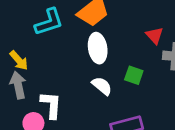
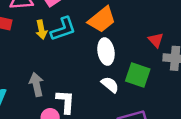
yellow arrow: (19, 60) -> (41, 30), moved, turned 30
green square: (134, 75) -> (138, 75), size x1.5

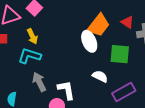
orange trapezoid: (102, 20) -> (99, 25), moved
cyan L-shape: (63, 29) -> (29, 56), moved, turned -130
white semicircle: (110, 85) -> (100, 76), moved

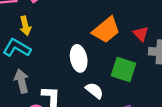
white ellipse: (89, 41) -> (79, 58), moved

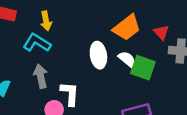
white semicircle: (94, 91) -> (127, 59), moved

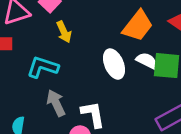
yellow arrow: (46, 21) -> (64, 32), moved

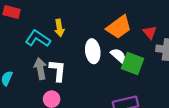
yellow arrow: (64, 32) -> (59, 28), moved
white L-shape: (93, 114) -> (58, 70), moved

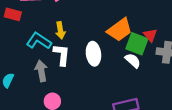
white semicircle: (118, 56) -> (133, 61), moved
green square: (132, 63) -> (137, 44), moved
white L-shape: (58, 70) -> (62, 55), moved

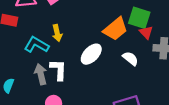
green square: (137, 44) -> (139, 18), moved
white ellipse: (93, 54) -> (91, 54), turned 55
white L-shape: (62, 55) -> (58, 70), moved

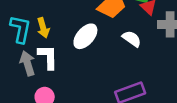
yellow arrow: (57, 33) -> (43, 28), moved
cyan L-shape: (37, 45) -> (21, 29), turned 75

